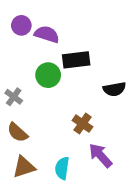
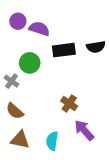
green circle: (48, 75) -> (30, 63), moved
black semicircle: (114, 89) -> (96, 47), moved
brown triangle: (24, 167) -> (20, 140), turned 30

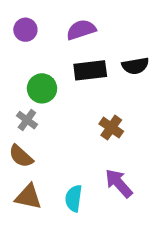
purple semicircle: (39, 29) -> (81, 30), moved, turned -36
gray cross: (11, 81) -> (27, 120), moved
brown cross: (69, 104) -> (111, 128), moved

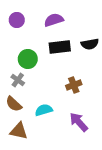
brown cross: (111, 128) -> (74, 85), turned 35
cyan semicircle: (74, 198) -> (44, 110), moved, turned 66

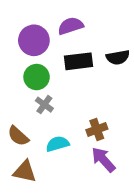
purple circle: (17, 20) -> (34, 40), moved, size x1.5
gray cross: (18, 80) -> (44, 105), moved
brown cross: (74, 85) -> (97, 129), moved

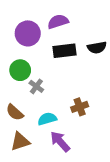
green circle: (37, 77) -> (20, 70), moved
purple arrow: (103, 160) -> (60, 142), moved
brown triangle: (25, 171) -> (20, 142), turned -30

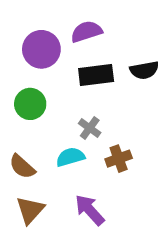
gray cross: (36, 86) -> (90, 128), moved
cyan semicircle: (47, 119) -> (70, 157), moved
brown triangle: (20, 142) -> (30, 210), turned -30

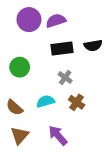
purple circle: (41, 49) -> (29, 20), moved
gray cross: (90, 128) -> (65, 78), moved
brown cross: (119, 159) -> (77, 102), turned -35

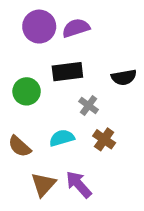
black semicircle: (93, 45) -> (124, 77), moved
black rectangle: (62, 49) -> (67, 72), moved
brown triangle: (20, 135) -> (43, 184), moved

